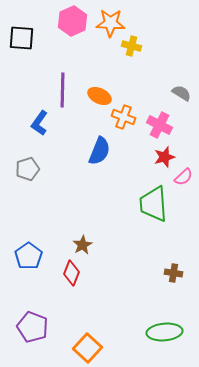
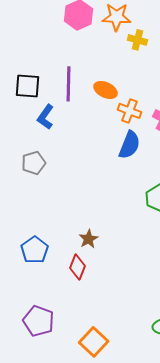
black square: (22, 38) -> (28, 86), moved
blue semicircle: (100, 151) -> (130, 145), moved

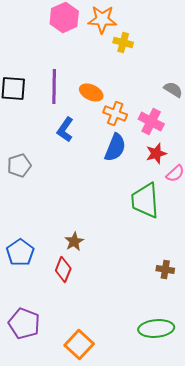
blue L-shape: (46, 117) -> (65, 130), moved

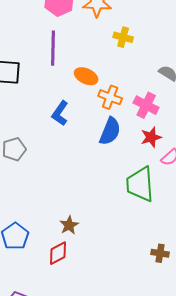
yellow cross: (123, 42) -> (123, 37), moved
purple line: (54, 86) -> (53, 48), moved
red diamond: (63, 270) -> (58, 253), turned 40

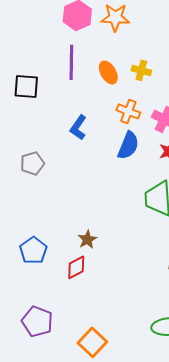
yellow cross: (123, 37) -> (141, 70), moved
orange ellipse: (86, 76) -> (108, 72), moved, turned 35

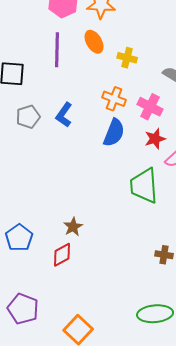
orange ellipse: (108, 72) -> (94, 42), moved
gray pentagon: (32, 163) -> (28, 117), moved

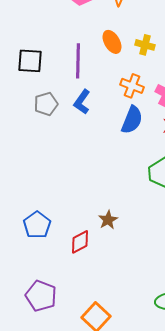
orange ellipse: (94, 42) -> (112, 42), moved
purple line: (57, 50) -> (78, 61), moved
brown star: (73, 227) -> (108, 220), moved

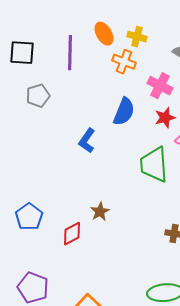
orange cross: (132, 86) -> (124, 62), moved
blue L-shape: (82, 102) -> (87, 141), moved

